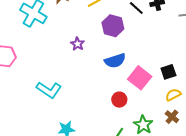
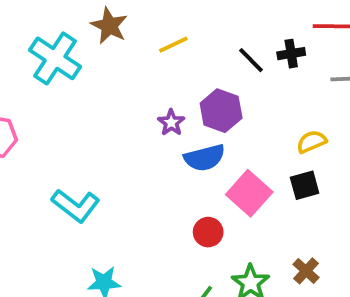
purple hexagon: (113, 26) -> (221, 111), moved
purple star: (77, 44) -> (171, 123), moved
yellow semicircle: (173, 95) -> (312, 142), moved

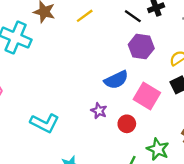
purple hexagon: (221, 111) -> (141, 46), moved
purple star: (171, 123) -> (99, 111), moved

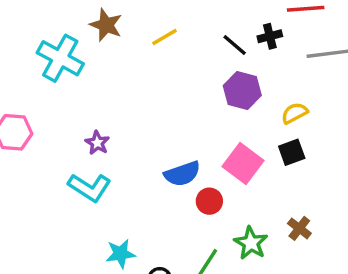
blue semicircle: (116, 80) -> (182, 174), moved
purple star: (99, 111) -> (97, 143), moved

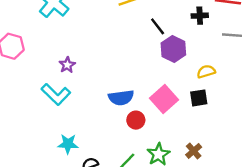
black line: (235, 45) -> (158, 26), moved

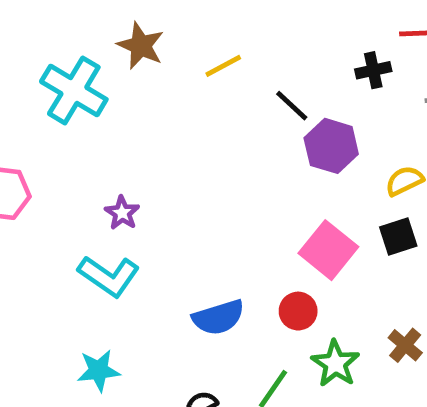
blue semicircle: (121, 98) -> (218, 317), moved
red circle: (136, 120) -> (298, 311), moved
cyan star: (68, 144) -> (99, 370), moved

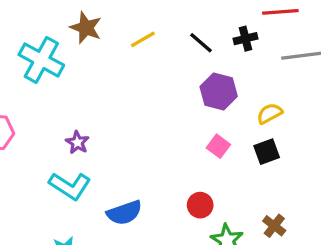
black line: (292, 106) -> (201, 43), moved
pink square: (328, 250) -> (218, 146), moved, size x0.6
blue semicircle: (218, 317) -> (124, 213), moved

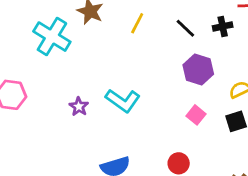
yellow line: (143, 39) -> (137, 23), turned -35
cyan L-shape: (70, 186) -> (123, 101), moved

